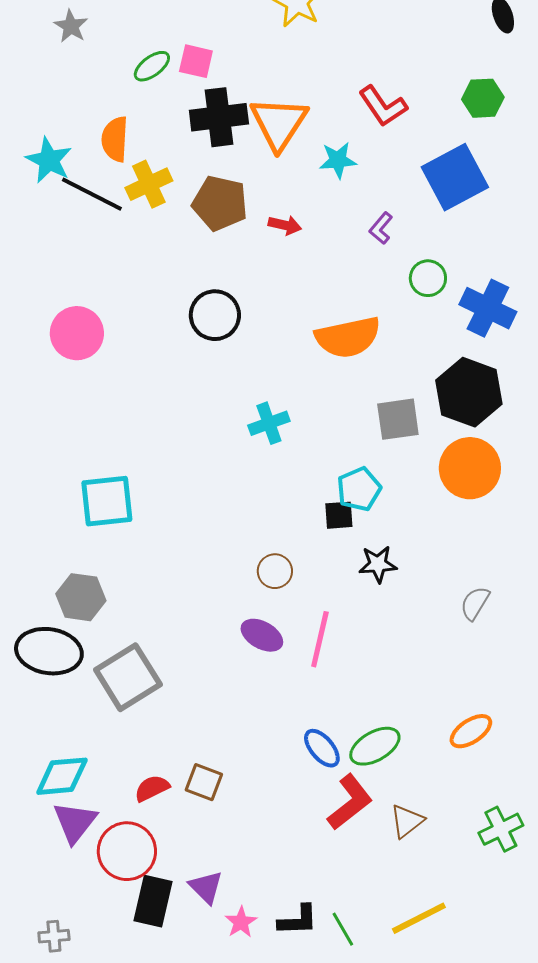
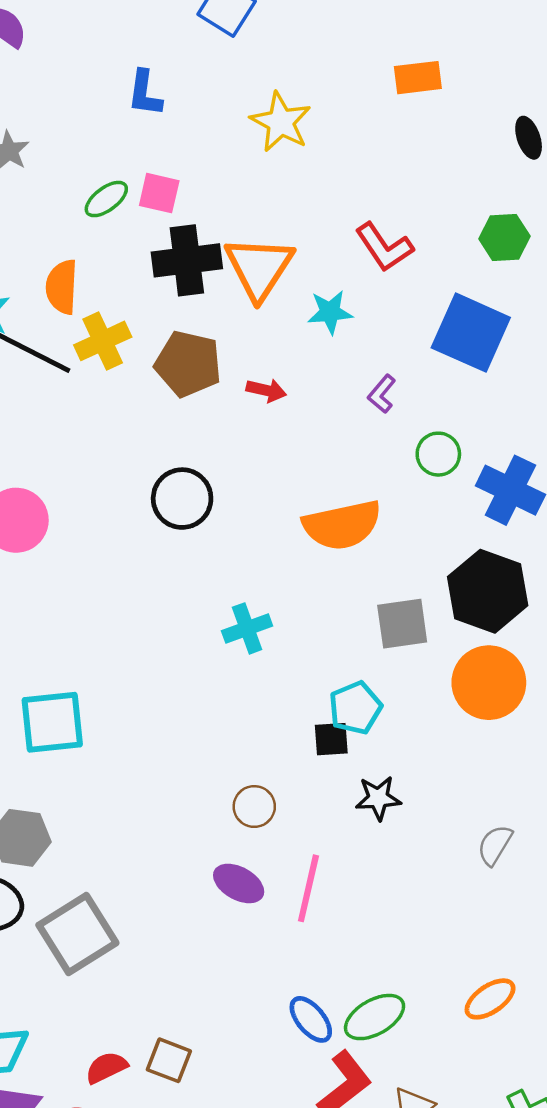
blue square: (455, 177) -> (471, 333), turned -38

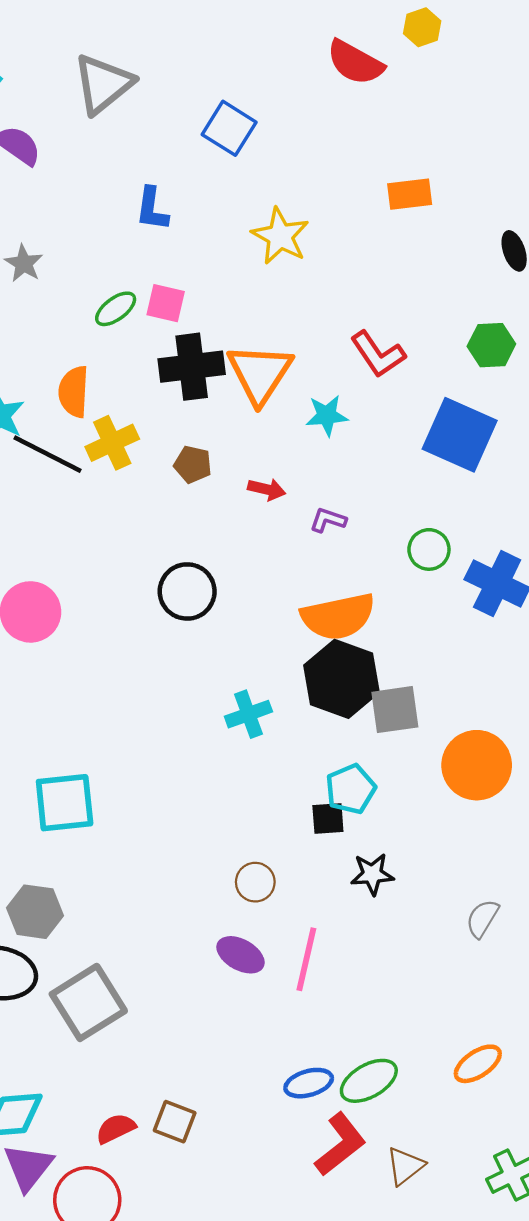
brown pentagon: (188, 364) -> (193, 464), size x0.6
purple L-shape: (382, 394) -> (328, 520), moved, turned 69
black hexagon: (488, 591) -> (342, 679), moved
blue ellipse: (311, 1019) -> (309, 1083), turned -66

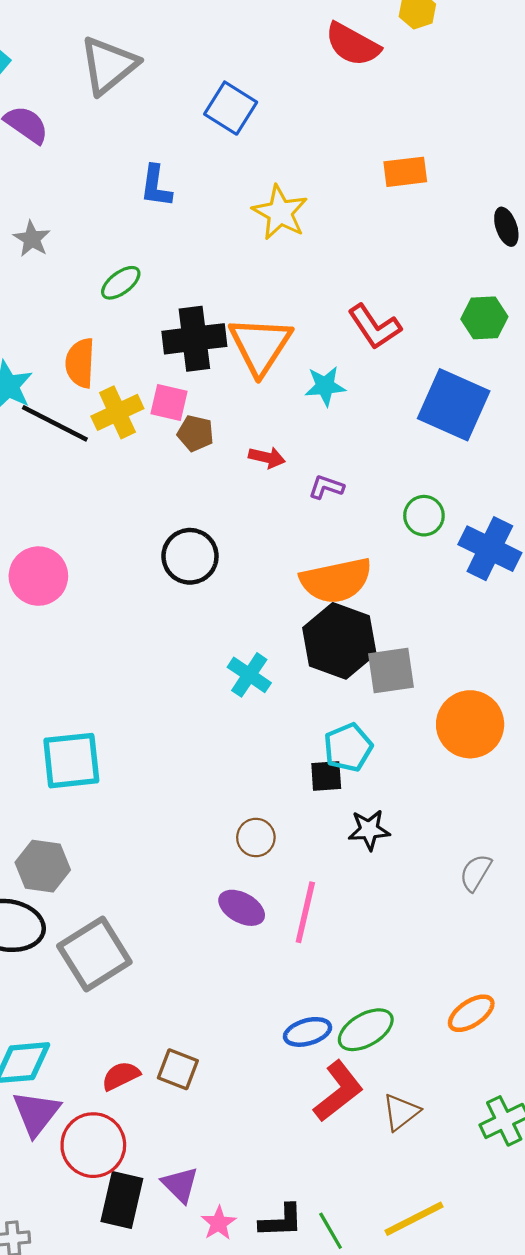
pink square: (166, 303) -> (169, 402), moved
cyan cross: (248, 714) -> (249, 675), turned -36

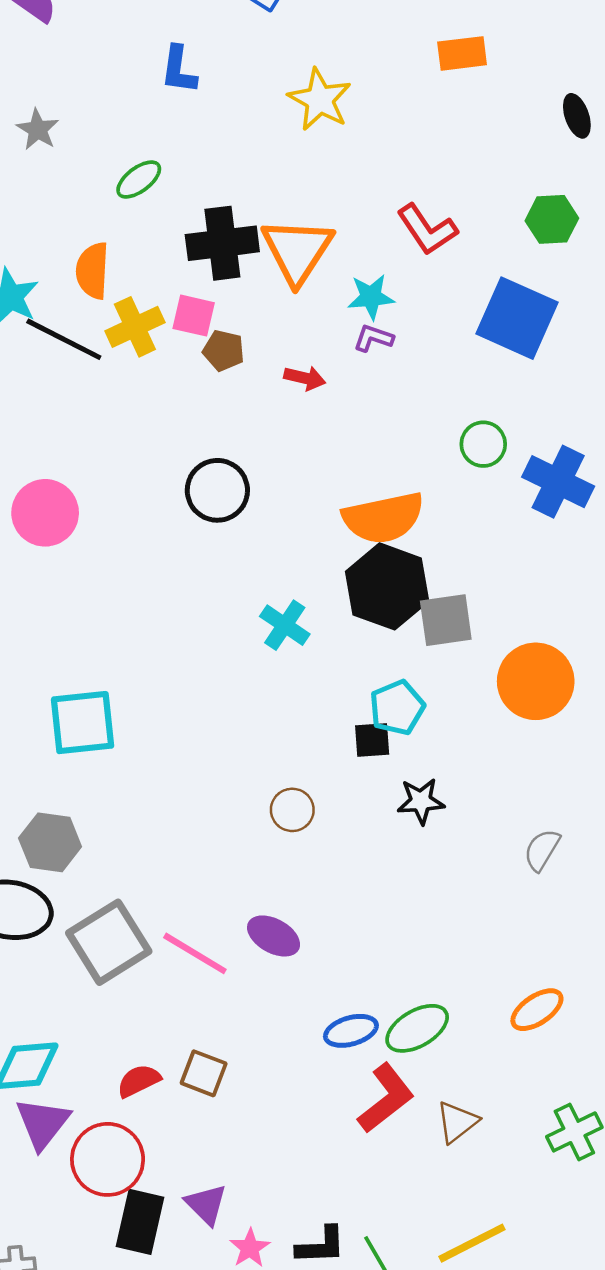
purple L-shape: (326, 487) -> (373, 338), moved
purple ellipse: (242, 908) -> (274, 936), moved
pink line: (305, 912) -> (195, 953), moved, turned -72

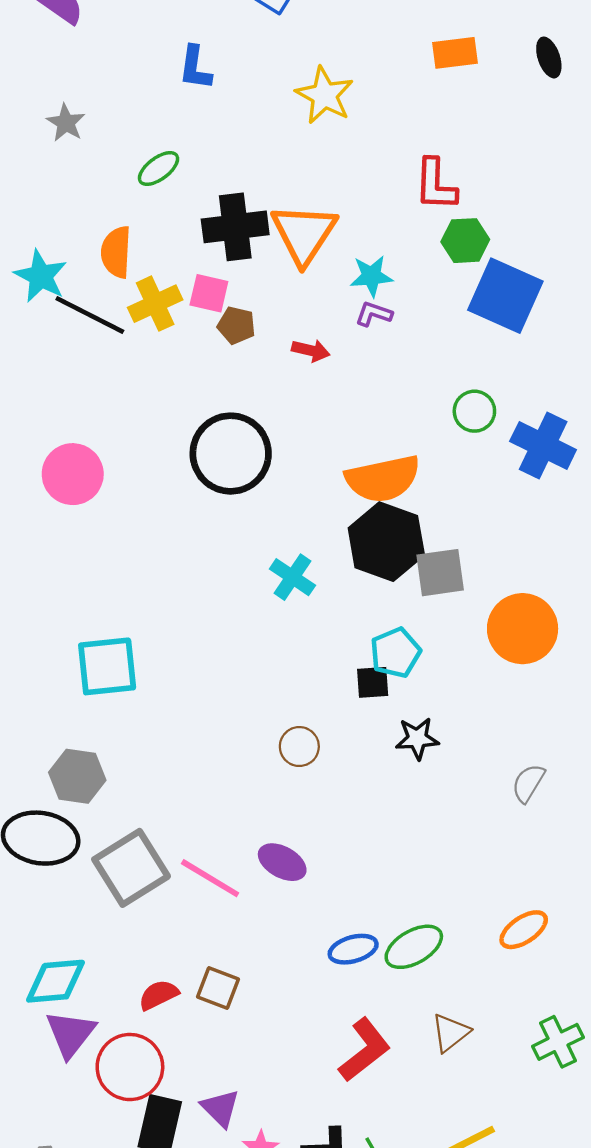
black ellipse: (577, 116) -> (549, 57), moved
green hexagon: (552, 219) -> (465, 241), moved
red L-shape: (427, 229) -> (436, 185), moved, turned 36
black circle: (217, 490) -> (231, 454), size x1.4
red L-shape: (386, 1098) -> (365, 1050), moved

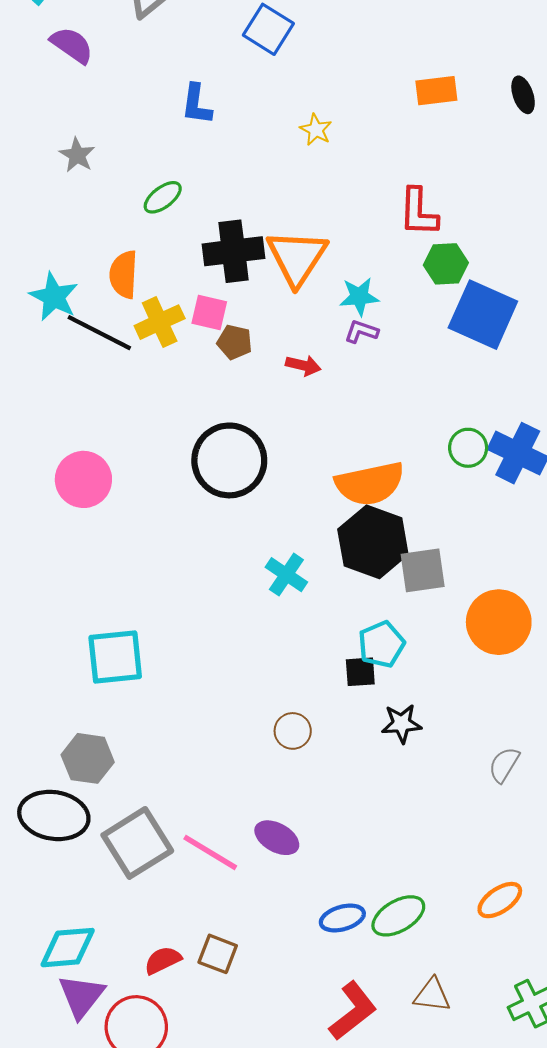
yellow star: (325, 95) -> (316, 130), size x0.6
green circle: (474, 411) -> (468, 448), moved
brown triangle: (450, 1033) -> (432, 995), turned 45

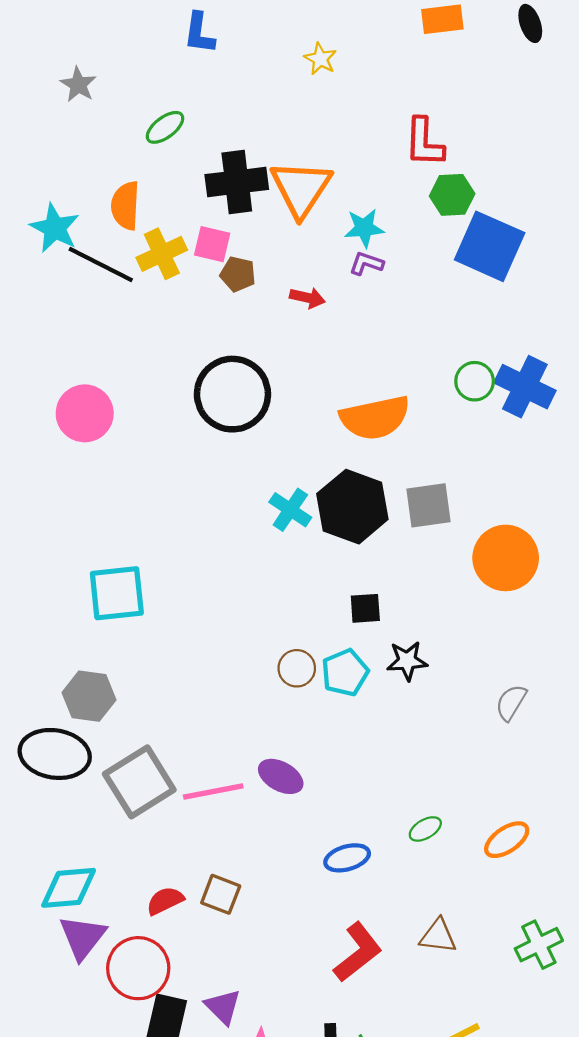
black hexagon: (373, 542) -> (352, 507), moved
cyan pentagon: (381, 644) -> (345, 673), moved
pink line: (210, 852) -> (213, 791), turned -42
green ellipse: (398, 916) -> (425, 829), moved, size x0.6

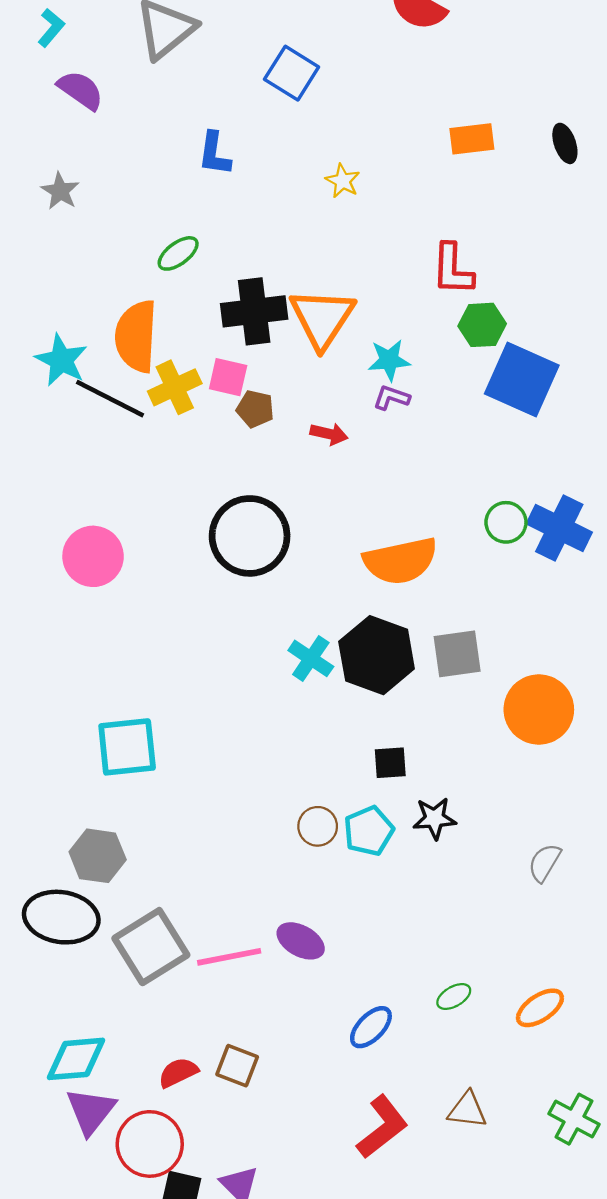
gray star: (78, 85) -> (60, 191), moved
orange semicircle: (125, 206) -> (136, 336), size x1.4
blue ellipse: (347, 858) -> (371, 1027), turned -30
green cross: (539, 945) -> (574, 1119), turned -36

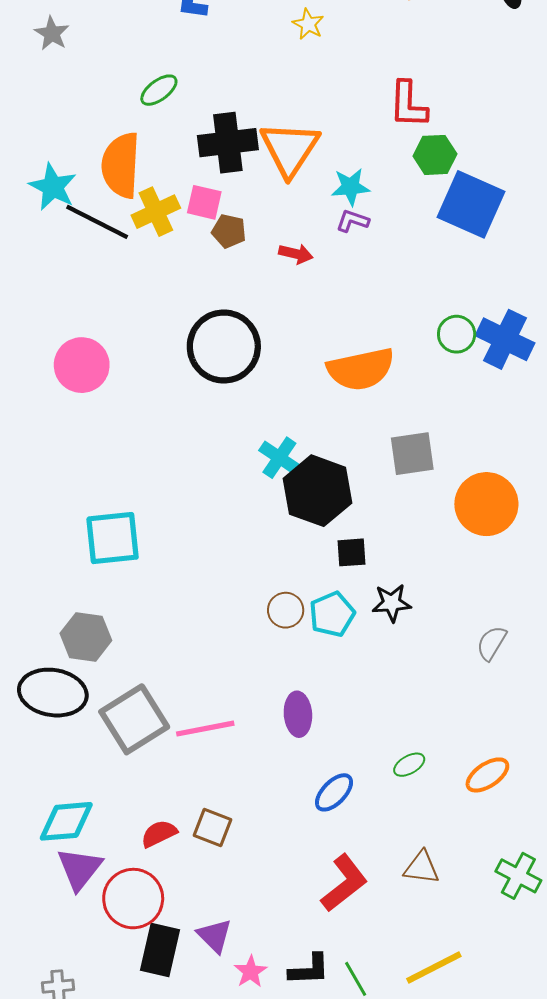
black hexagon: (377, 655) -> (318, 491), moved
purple ellipse: (301, 941) -> (298, 714), moved, turned 57

